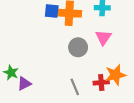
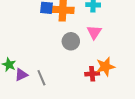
gray line: (75, 87) -> (41, 78), moved

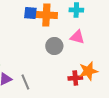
pink triangle: (94, 32) -> (77, 37), turned -49

